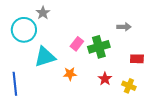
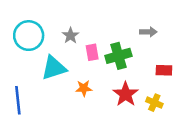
gray star: (43, 13) -> (71, 36), moved
pink rectangle: (77, 44) -> (92, 52), turned -48
red star: (105, 79) -> (126, 94), size x1.5

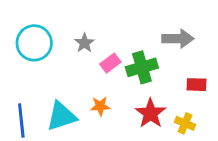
gray arrow: (148, 32) -> (178, 39), size x1.5
pink rectangle: (92, 52) -> (110, 63), turned 63
cyan triangle: (54, 68) -> (61, 116), moved

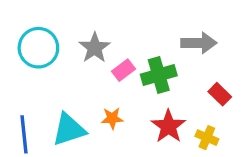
gray star: (84, 43) -> (95, 48), size x1.4
red rectangle: (196, 85) -> (220, 94), turned 42

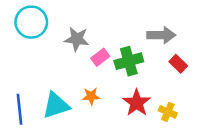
cyan circle: (38, 48) -> (31, 22), moved
gray star: (95, 48) -> (77, 39), turned -30
red rectangle: (220, 94) -> (178, 64), moved

